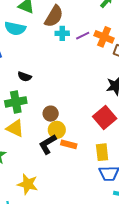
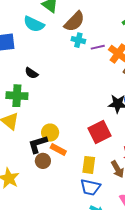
brown circle: (51, 114) -> (43, 161), moved

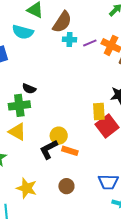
black semicircle: (31, 73) -> (29, 89), moved
brown circle: (43, 161) -> (66, 186), moved
yellow rectangle: (89, 165) -> (99, 112), moved

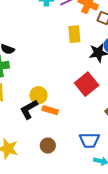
yellow rectangle: (99, 112) -> (74, 34), moved

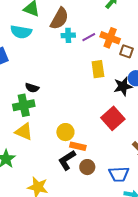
black L-shape: (29, 109) -> (67, 160), moved
brown circle: (48, 146) -> (87, 167), moved

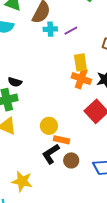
orange cross: (110, 38) -> (81, 79), moved

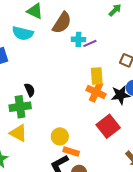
cyan cross: (50, 29) -> (78, 39), moved
black semicircle: (15, 82) -> (30, 90), turned -136

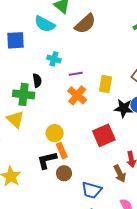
cyan cross: (78, 39) -> (54, 59), moved
purple line: (90, 43) -> (76, 74), moved
orange cross: (96, 92) -> (77, 95), moved
orange rectangle: (71, 151) -> (62, 151), turned 35

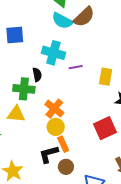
cyan semicircle: (45, 24) -> (62, 21), moved
cyan cross: (54, 59) -> (53, 53), size x1.6
orange cross: (77, 95) -> (54, 109), moved
yellow triangle: (15, 119) -> (16, 114), turned -36

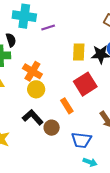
yellow rectangle: (106, 77) -> (79, 52), moved
orange rectangle: (63, 144) -> (67, 106), moved
black L-shape: (49, 154) -> (33, 117), turned 70

